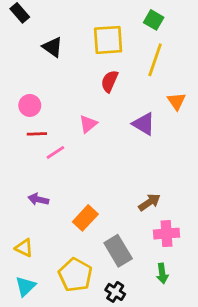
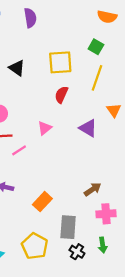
gray rectangle: (118, 251) -> (68, 227), turned 35
black cross: (115, 292) -> (77, 252), moved

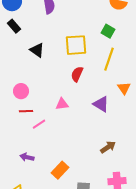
pink triangle: (45, 128) -> (62, 104), turned 32
brown arrow: (93, 189) -> (108, 147), moved

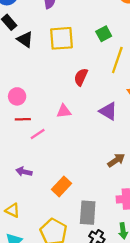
green square: (108, 31) -> (104, 34), moved, turned 32
yellow square: (76, 45) -> (62, 38), moved
black triangle: (37, 50) -> (25, 39), moved

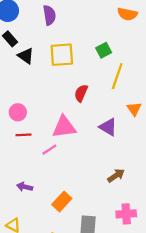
pink triangle: (64, 111) -> (64, 127), size x1.6
pink line: (38, 134) -> (49, 150), moved

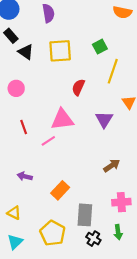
pink circle: (18, 112) -> (16, 88), moved
purple triangle: (108, 127) -> (104, 119), turned 30
red line: (23, 135) -> (24, 127), turned 72

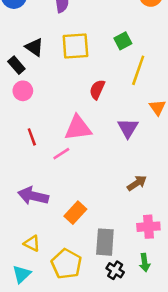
black rectangle: (11, 36) -> (16, 65), moved
purple arrow: (25, 176) -> (33, 196), size x1.6
yellow triangle: (14, 213) -> (32, 243), moved

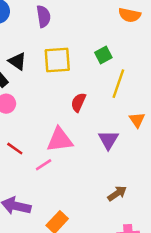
red line: (32, 137) -> (15, 149), turned -35

